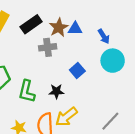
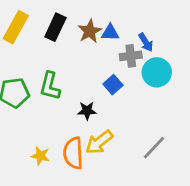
black rectangle: (31, 24) -> (55, 27), turned -30
gray cross: (48, 47) -> (131, 56), moved
green L-shape: (27, 91) -> (50, 86), moved

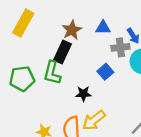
black rectangle: (55, 27) -> (63, 52), moved
brown star: (90, 31) -> (72, 30), moved

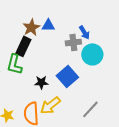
blue triangle: (103, 28) -> (48, 25), moved
blue square: (105, 72) -> (67, 76), moved, size x1.5

